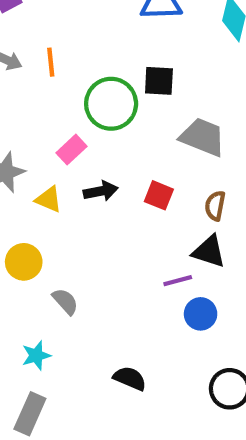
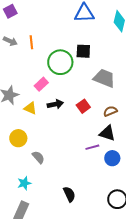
red square: (159, 195) -> (83, 106), turned 32
brown semicircle: (215, 206) -> (110, 111), turned 56
blue circle: (201, 314) -> (112, 158), moved
black semicircle: (130, 378) -> (69, 194), turned 42

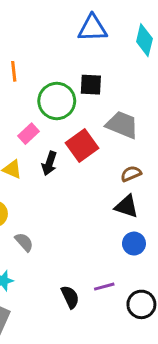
black arrow: (55, 104) -> (49, 163), turned 119
red square: (83, 106) -> (82, 146), moved, size x1.5
purple line: (92, 147) -> (104, 287), moved

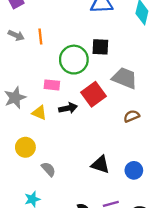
pink rectangle: (29, 134) -> (52, 85), turned 49
black arrow: (49, 163) -> (68, 108), turned -120
black triangle: (127, 206) -> (100, 165), moved

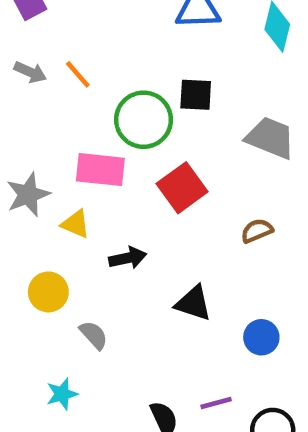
orange line: (40, 36) -> (78, 74), turned -35
gray trapezoid: (125, 78) -> (270, 138), moved
pink rectangle: (52, 85) -> (100, 170), size x1.5
black arrow: (68, 108) -> (128, 258), moved
black triangle: (100, 165) -> (193, 303), moved

